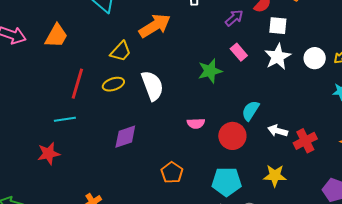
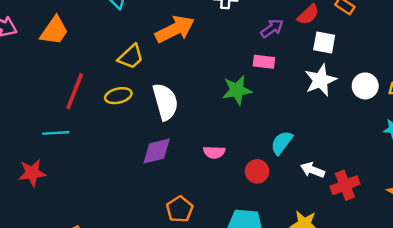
pink rectangle: (239, 52) -> (264, 62), moved, turned -48
red circle: (232, 136) -> (257, 171), size x0.7
purple diamond: (125, 137) -> (157, 151), moved

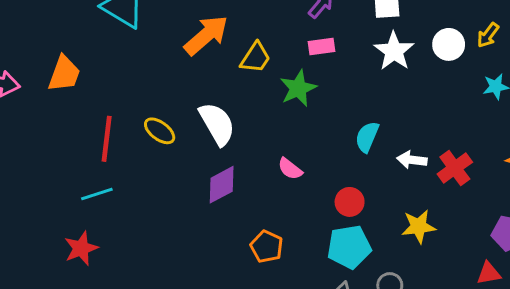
yellow trapezoid: (131, 57) -> (255, 58), moved
yellow ellipse: (118, 96) -> (160, 131), turned 65
pink semicircle: (214, 152) -> (290, 169), turned 50
red circle: (257, 171) -> (350, 202), moved

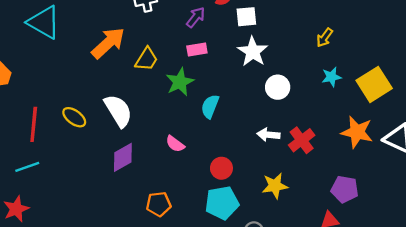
white circle: (449, 44) -> (278, 87), moved
cyan semicircle: (367, 137) -> (210, 106), moved
orange pentagon: (267, 247) -> (159, 204), turned -30

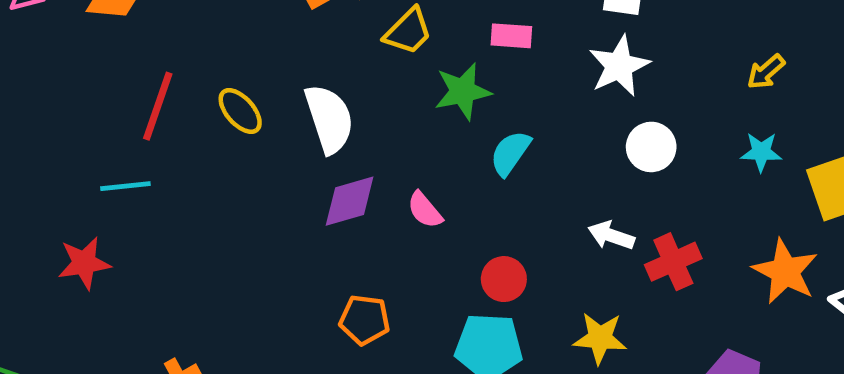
purple diamond: (123, 157) -> (350, 201), moved

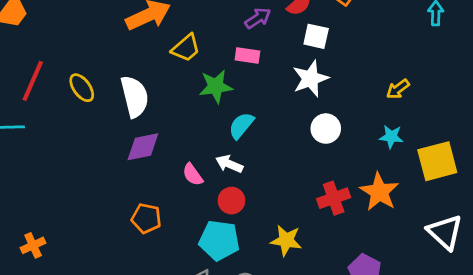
pink semicircle: (425, 210) -> (193, 175), moved
white arrow: (611, 236) -> (229, 164), moved
orange star: (785, 271) -> (379, 192), moved

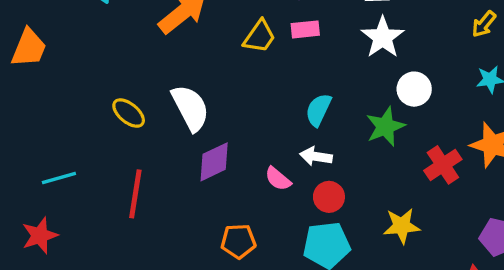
yellow trapezoid: (186, 48) -> (260, 37), moved
red line: (33, 81) -> (135, 194), moved
green star: (216, 86) -> (385, 127), moved

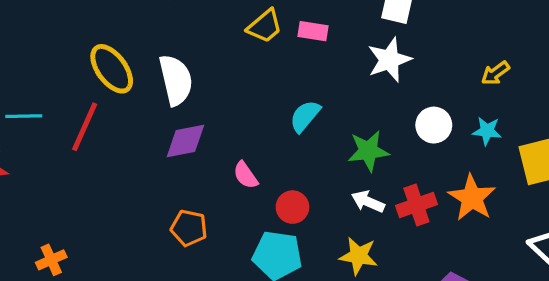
white circle: (414, 89) -> (434, 125), moved
yellow ellipse: (129, 113) -> (112, 69), size x1.4
white arrow: (316, 156) -> (368, 202), moved
red line: (135, 194) -> (85, 127), moved

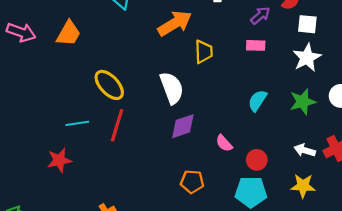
yellow trapezoid: (265, 26) -> (204, 52), moved, turned -45
yellow ellipse: (112, 69) -> (109, 85), moved
green star: (368, 151) -> (303, 102), moved

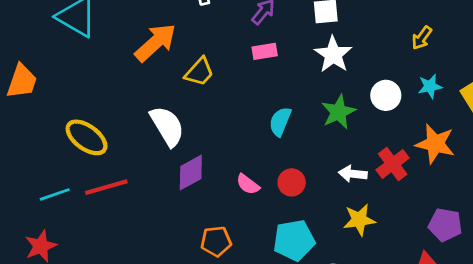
yellow trapezoid: (204, 52) -> (199, 72), turned 55
red line: (117, 125) -> (106, 187), turned 68
red circle: (257, 160) -> (292, 182), moved

